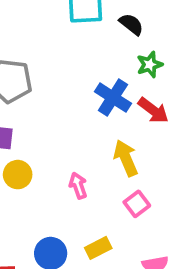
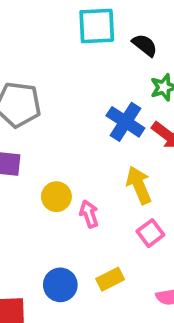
yellow circle: (18, 175) -> (56, 197), moved

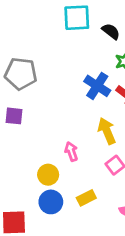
yellow circle: (56, 197) -> (48, 175), moved

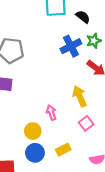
blue cross: (97, 86) -> (71, 46), moved, turned 30

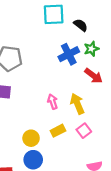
pink arrow: (51, 113) -> (53, 102), moved
yellow rectangle: (63, 150) -> (58, 131), moved

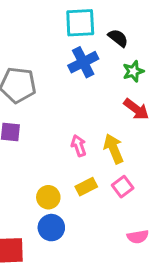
blue cross: (69, 54) -> (83, 62), moved

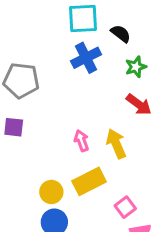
yellow rectangle: (86, 187) -> (89, 181), size x1.5
pink square: (123, 187) -> (125, 207), moved

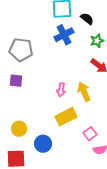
pink arrow: (82, 141) -> (61, 90), turned -152
yellow circle: (51, 192) -> (19, 129), moved

